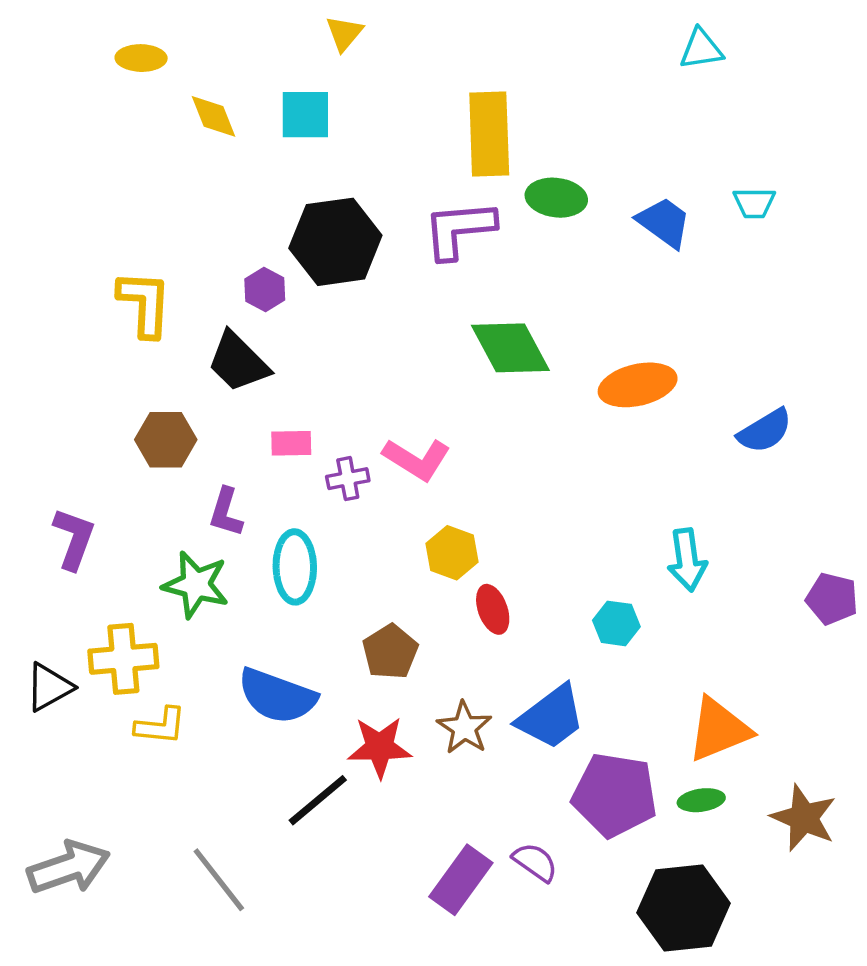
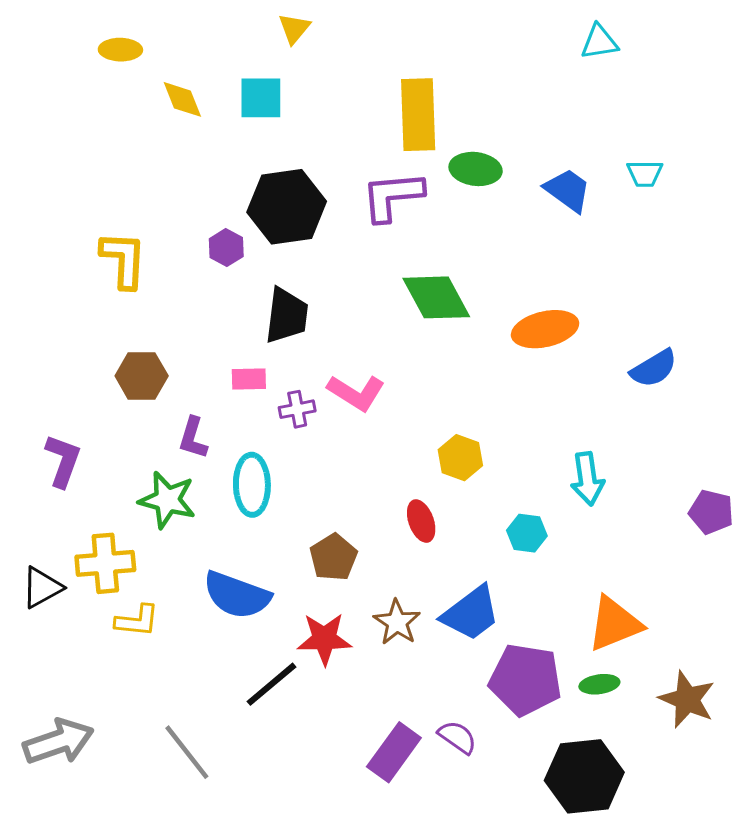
black trapezoid: (238, 362) -> (287, 316), moved, turned -128
yellow hexagon: (452, 553) -> (460, 458), moved

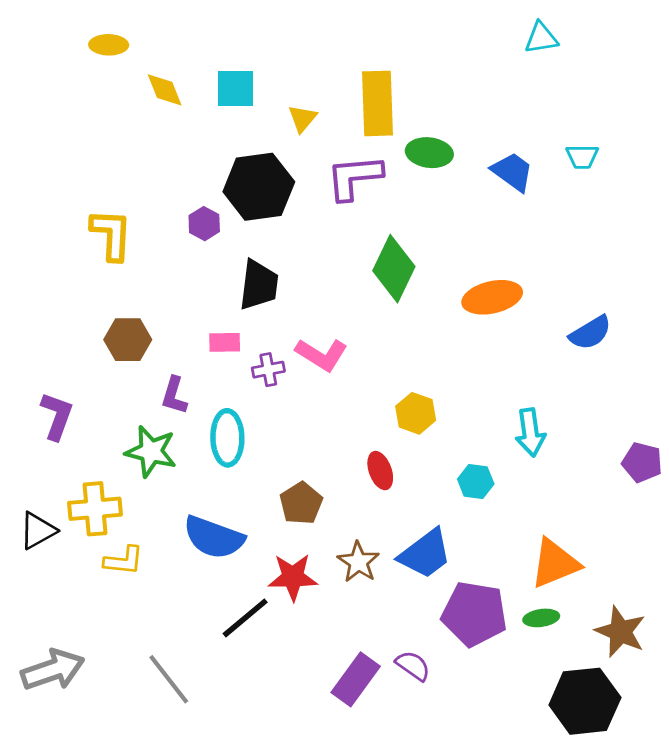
yellow triangle: (294, 28) -> (302, 119), moved
green diamond: (436, 297) -> (394, 269), turned 54
black hexagon: (584, 776) -> (585, 701), moved

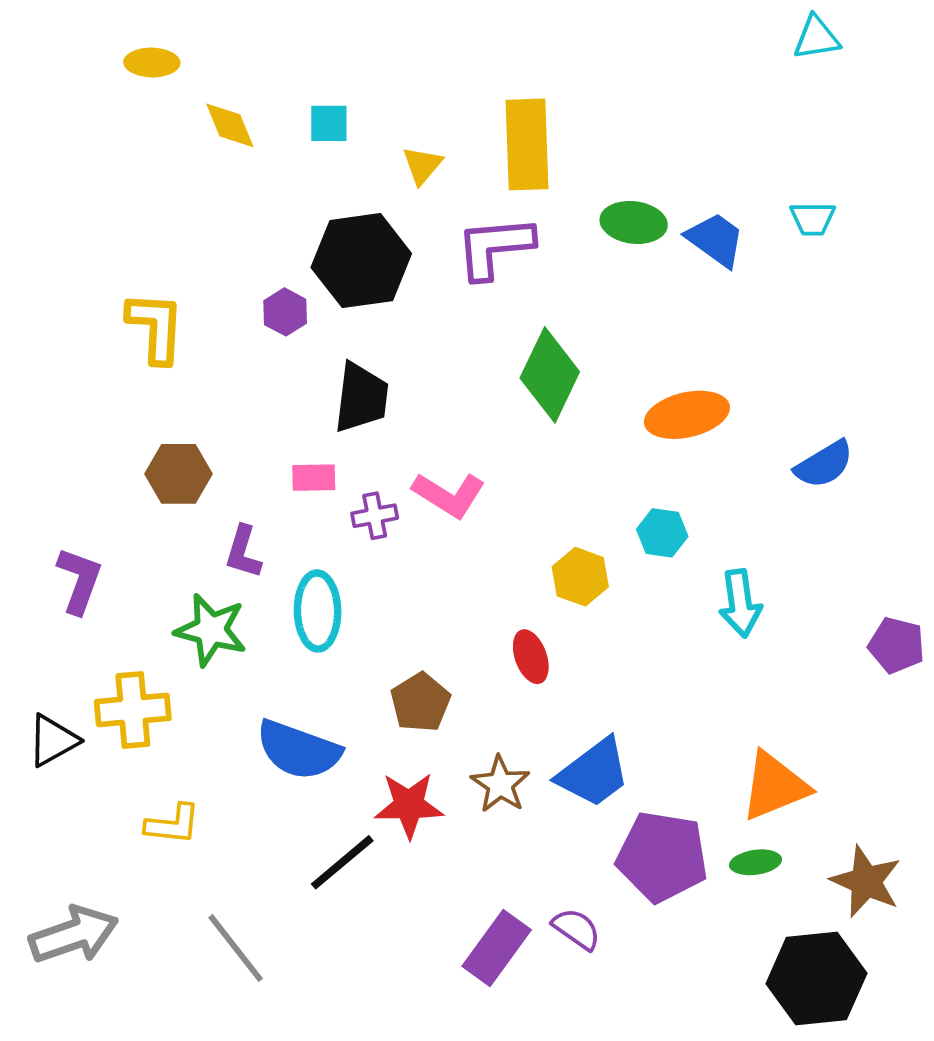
cyan triangle: (541, 38) -> (816, 38), moved
cyan square: (236, 88) -> (329, 123), size x0.7
green ellipse: (429, 153) -> (634, 222), moved
cyan hexagon: (476, 481) -> (662, 533), moved
yellow L-shape: (124, 561) -> (173, 824), moved

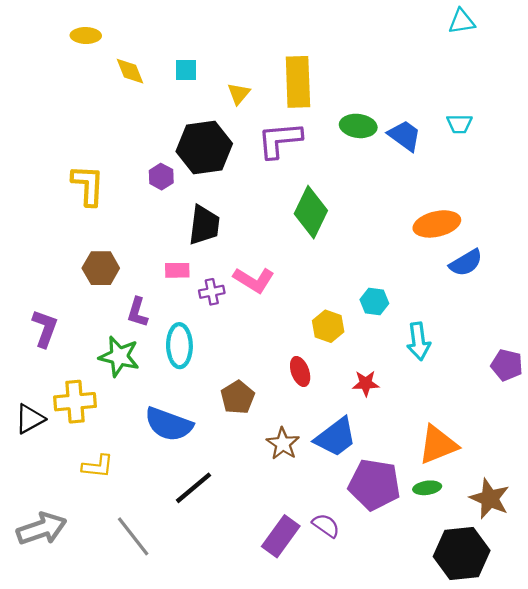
orange ellipse: (687, 415) -> (437, 224), moved
red star: (409, 805) -> (366, 383), moved, size x0.7

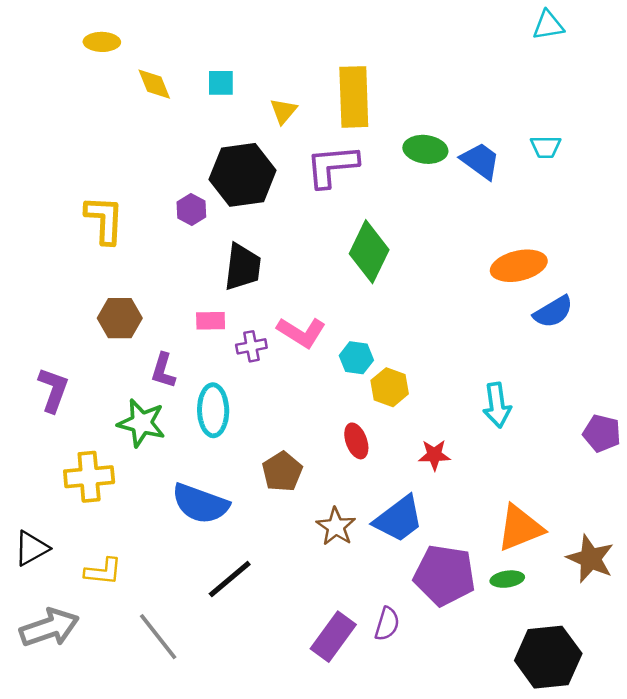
cyan hexagon: (374, 301) -> (356, 358), moved
black triangle: (30, 419) -> (32, 548), moved
yellow L-shape: (98, 466) -> (103, 571), moved
brown star: (490, 499) -> (590, 559), moved
purple semicircle: (326, 525) -> (387, 624), turned 72

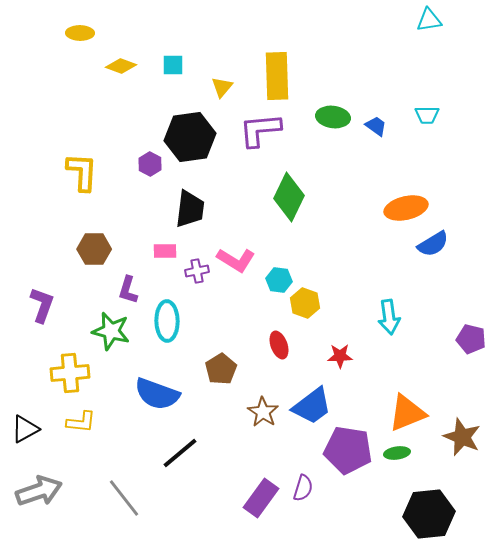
yellow diamond: (154, 84) -> (121, 66), turned -48
blue trapezoid: (480, 161) -> (376, 126), size x0.7
yellow L-shape: (103, 571) -> (81, 422), moved

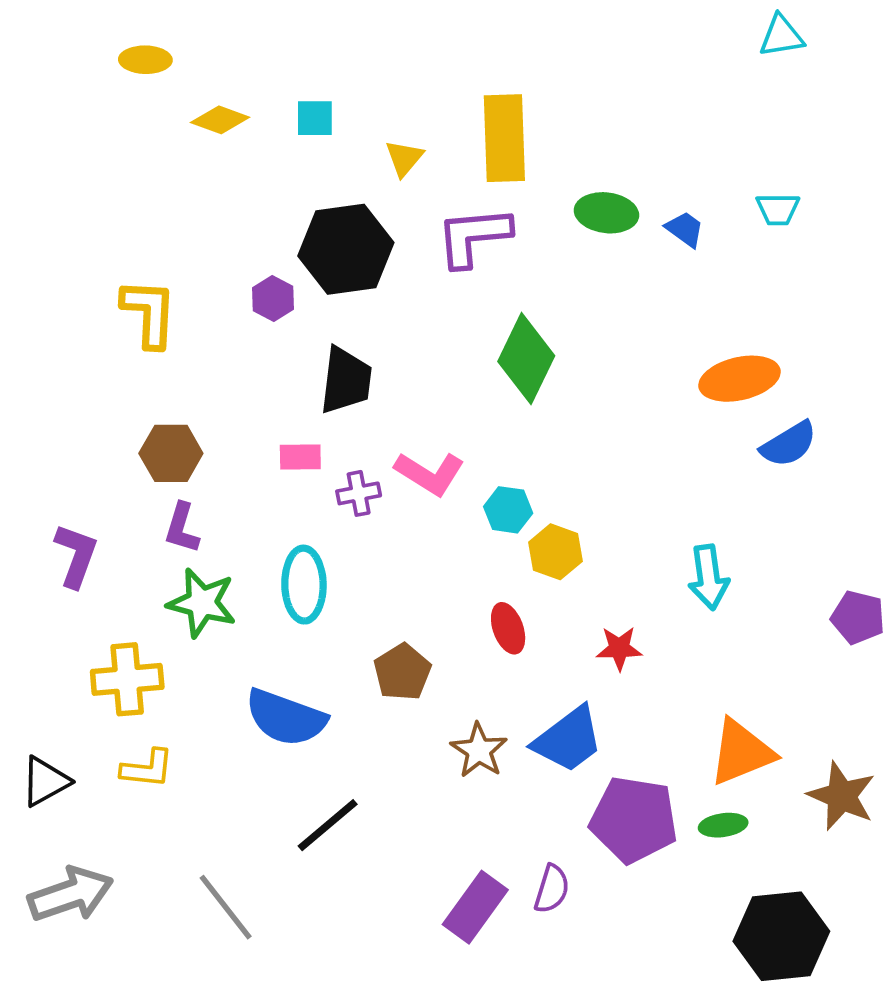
purple L-shape: (128, 290) -> (182, 528), moved

